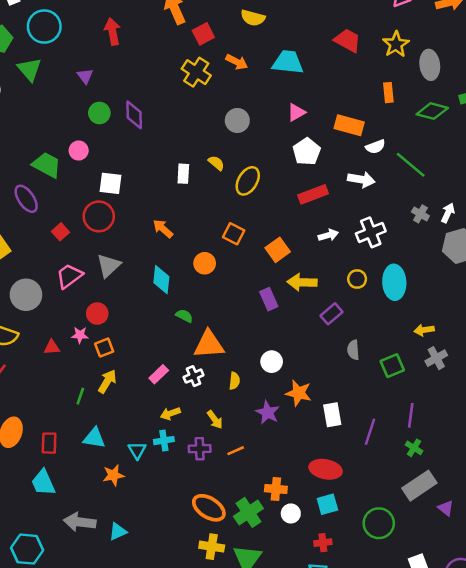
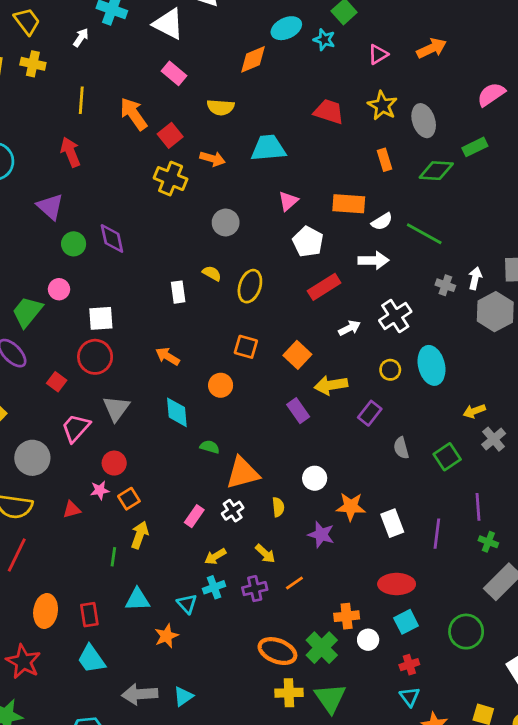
purple triangle: (85, 76) -> (50, 207), size x1.5
green trapezoid: (47, 165) -> (27, 312), turned -68

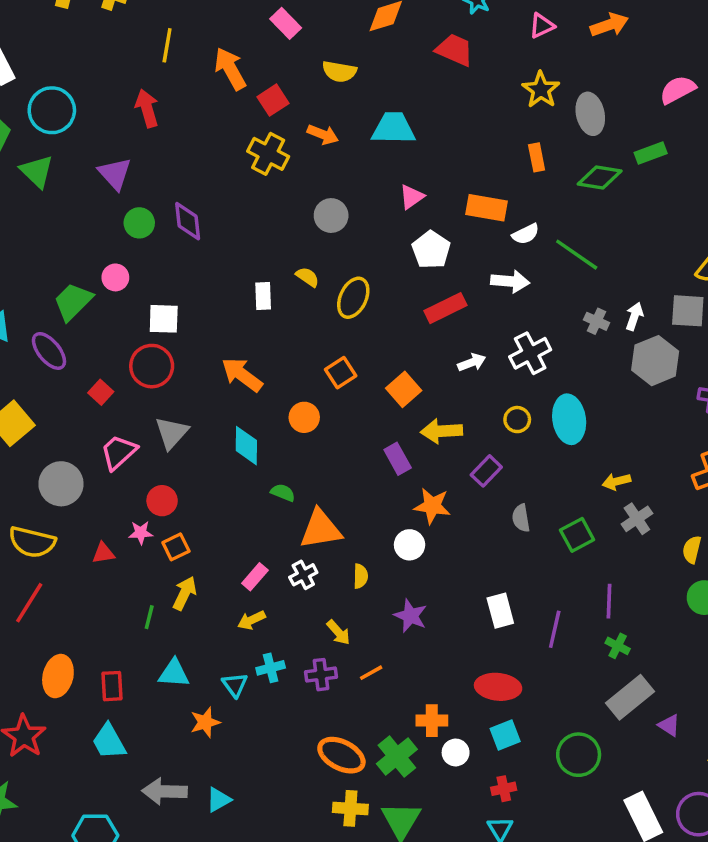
red trapezoid: (329, 112) -> (455, 50), moved
orange square: (246, 347) -> (341, 373), turned 35
orange arrow: (168, 356) -> (242, 375), size x1.4
orange star: (351, 507) -> (432, 506), moved
yellow arrow: (215, 556) -> (251, 620), moved

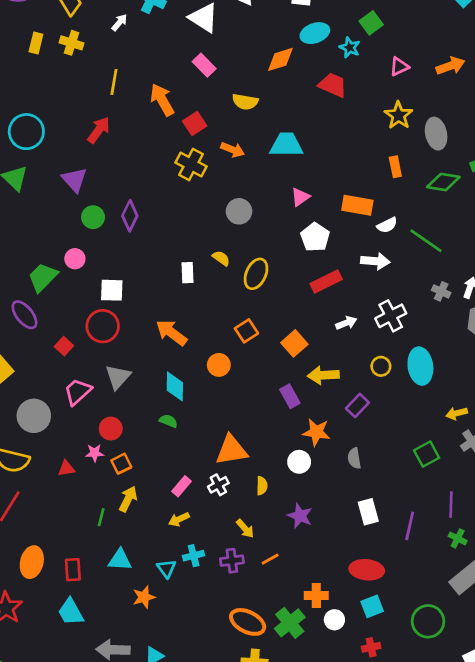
red arrow: (147, 108) -> (99, 130), turned 52
purple diamond: (188, 221) -> (130, 216), turned 32
green semicircle: (283, 493) -> (168, 421), moved
gray semicircle: (521, 518) -> (354, 458), moved

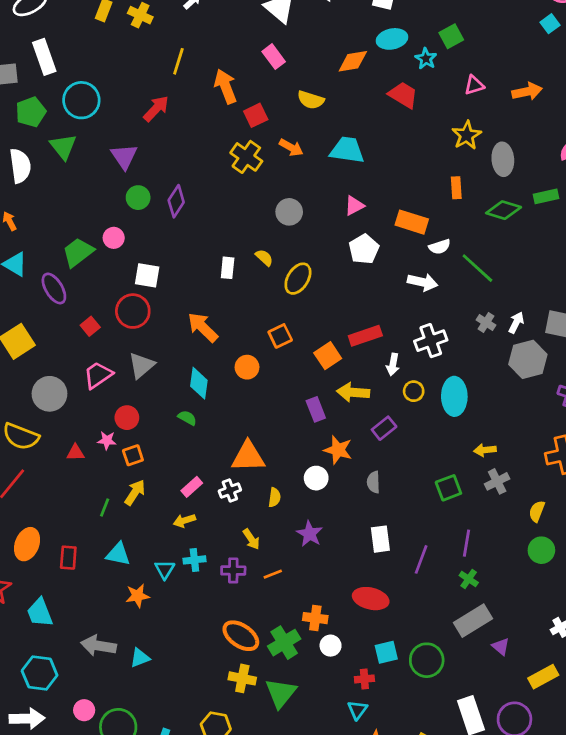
red rectangle: (326, 282) -> (365, 336), moved
white arrow: (346, 323) -> (393, 364), moved, turned 114
cyan square: (372, 606) -> (386, 652), moved
cyan trapezoid: (71, 612) -> (40, 613), moved

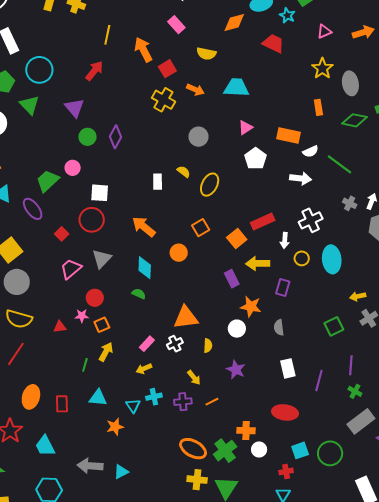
gray circle: (49, 394) -> (17, 282), moved
purple rectangle: (384, 428) -> (283, 287), turned -30

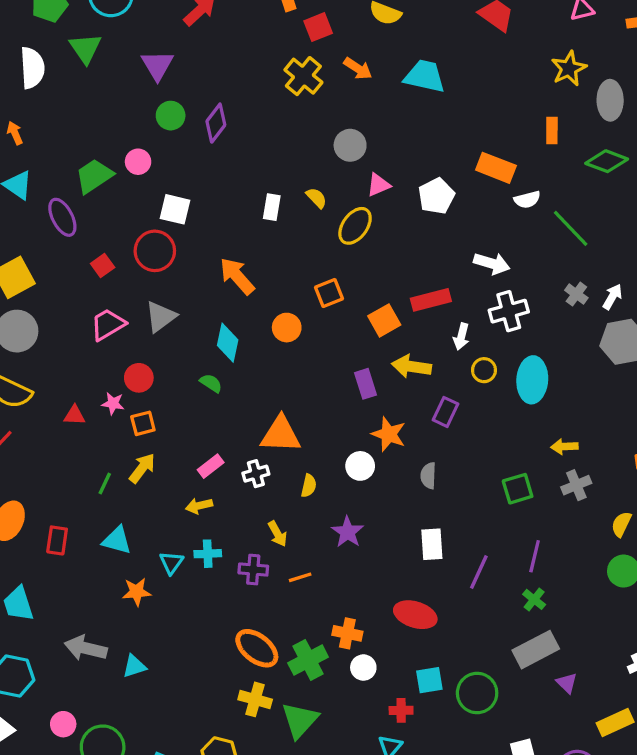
pink triangle: (245, 128) -> (378, 185), moved
white arrow: (301, 178) -> (492, 263), moved

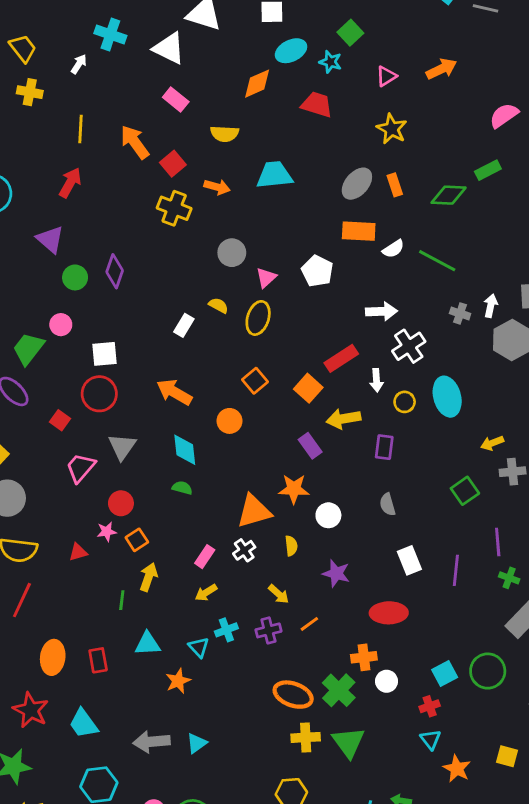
gray ellipse: (610, 100) -> (357, 184), moved, turned 60
white rectangle: (272, 207) -> (184, 325), turned 40
orange star: (389, 434) -> (294, 489), moved
gray cross: (576, 485) -> (513, 472), turned 35
red ellipse: (415, 615) -> (389, 613), moved

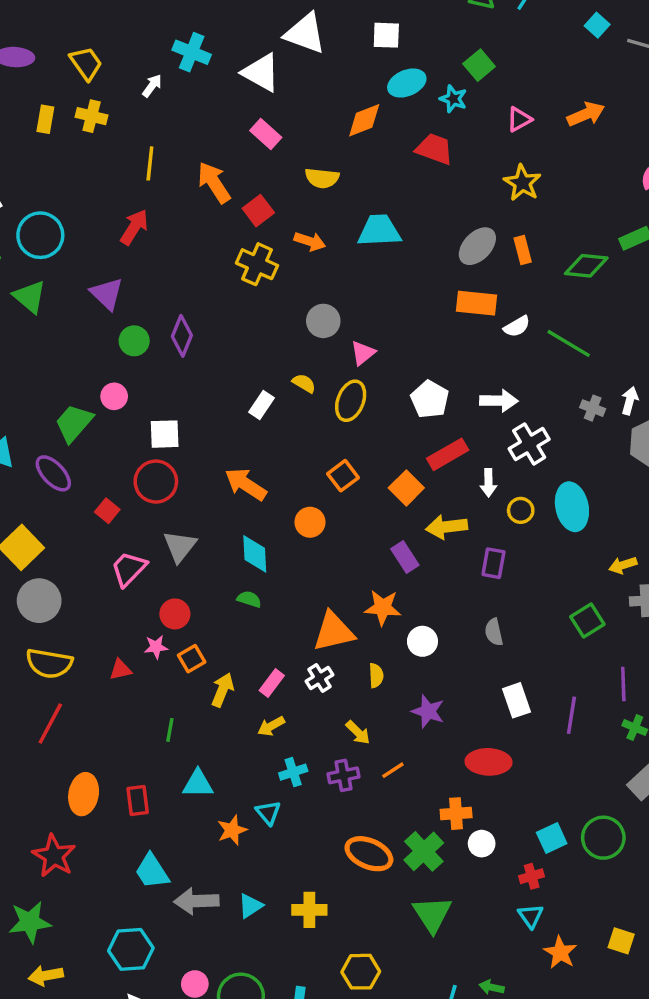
white pentagon: (317, 271) -> (430, 399), moved
yellow arrow: (149, 577) -> (223, 690), moved
cyan triangle: (199, 647) -> (268, 813), moved
cyan trapezoid: (83, 723) -> (152, 871), moved
yellow cross: (306, 737) -> (309, 910), moved

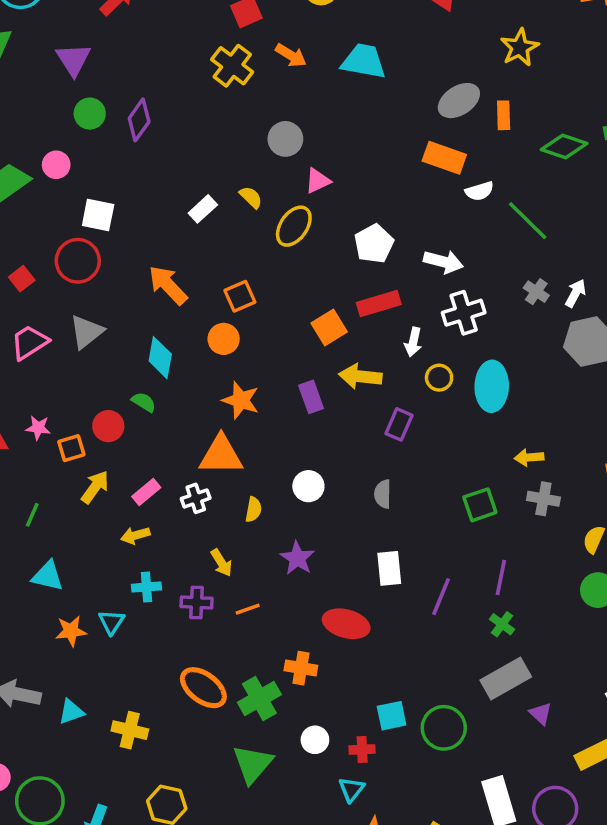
orange square: (343, 476) -> (240, 296), moved
orange star: (383, 608) -> (241, 400), moved
red circle: (175, 614) -> (108, 426), moved
white circle: (482, 844) -> (315, 740), moved

